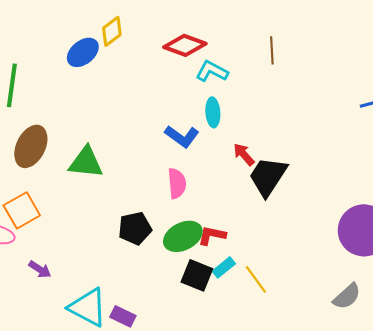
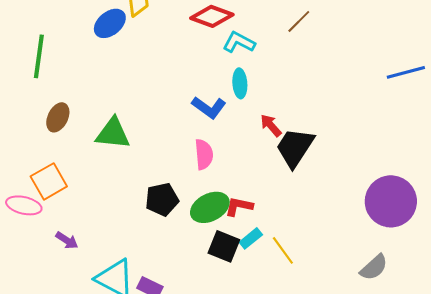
brown line: (272, 50) -> (299, 21), turned 48
brown ellipse: (31, 146) -> (58, 117), size x0.7

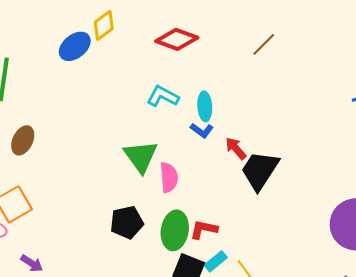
cyan L-shape: (239, 42) -> (163, 96), moved
blue L-shape: (209, 107) -> (202, 130), moved, size x0.7
green triangle: (113, 133) -> (141, 156), moved, turned 48
green ellipse: (210, 207) -> (175, 230), turned -54

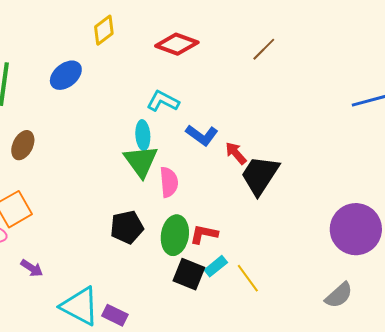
blue ellipse: (75, 46) -> (66, 75), moved
cyan ellipse: (205, 106) -> (143, 135), moved
blue L-shape: (202, 130) -> (202, 135), size x1.4

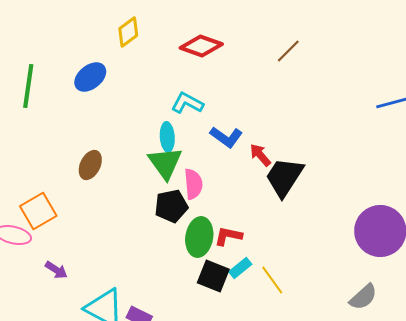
brown ellipse: (23, 145) -> (90, 165), moved
black pentagon: (127, 227) -> (171, 206), moved

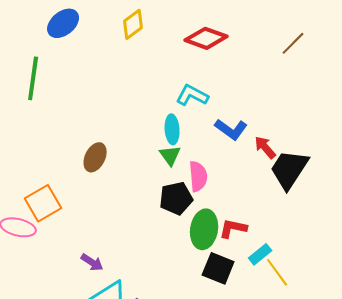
blue ellipse: (90, 77) -> (63, 23), moved
green triangle: (165, 163) -> (170, 155), size x0.6
cyan rectangle: (240, 268) -> (260, 254), moved
purple arrow: (56, 270) -> (92, 262), moved

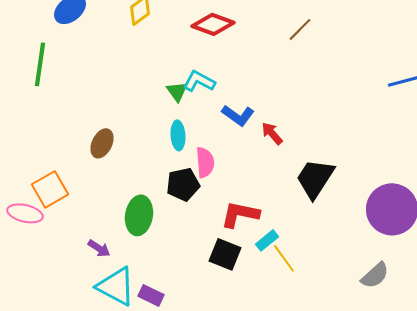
cyan ellipse: (172, 129) -> (178, 135), moved
green triangle: (170, 155) -> (177, 91), moved
black trapezoid: (289, 169) -> (315, 178), moved
red L-shape: (233, 228) -> (240, 214), size x1.4
green ellipse: (204, 229) -> (139, 215), moved

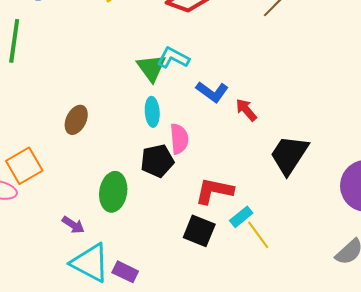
green triangle: (177, 91) -> (151, 68), size x1.4

